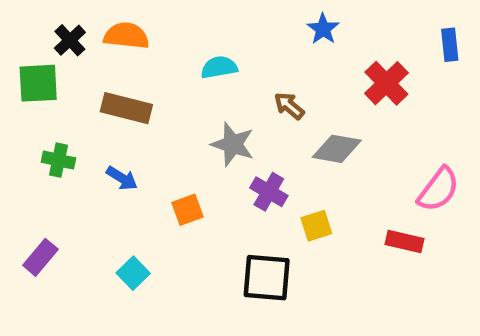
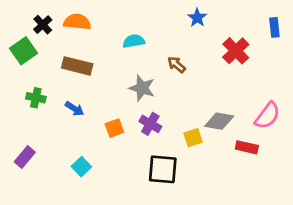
green square: (38, 83) -> (23, 51), turned -32
gray diamond: (337, 149) -> (219, 121), moved
purple cross: (269, 192) -> (150, 124), moved

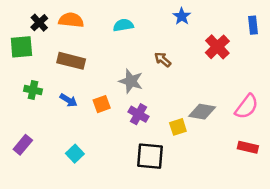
cyan semicircle: (134, 41) -> (123, 25), moved
green square: (23, 51) -> (21, 47), turned 30
orange square: (114, 128) -> (102, 104), moved
red rectangle: (247, 147) -> (248, 147), moved

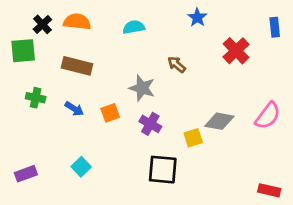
purple rectangle: (23, 145) -> (26, 174), moved, turned 30
red rectangle: (248, 147) -> (269, 190), moved

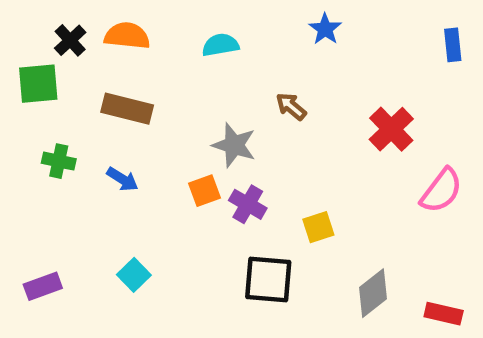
red cross: (236, 51) -> (391, 129), moved
orange square: (110, 113) -> (204, 191), moved
gray diamond: (219, 121) -> (373, 293), moved, turned -48

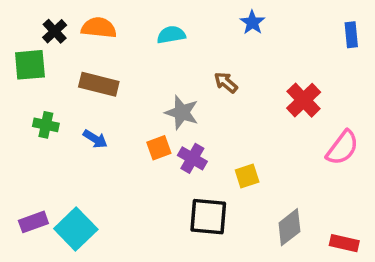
cyan square: (134, 275) -> (76, 229), moved, size x1.6

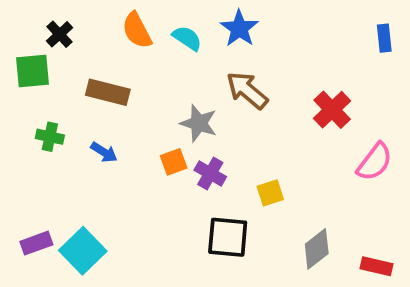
blue star: (252, 22) -> (239, 28), moved, size x1.4
orange semicircle: (99, 28) -> (137, 30), moved, turned -124
cyan semicircle: (171, 35) -> (187, 38), turned 44
brown arrow: (226, 82) -> (247, 90), size x1.6

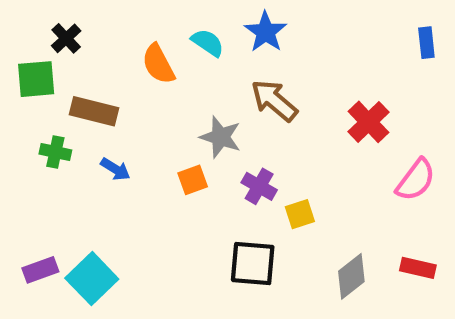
orange semicircle: (137, 30) -> (158, 64), moved
brown rectangle: (108, 92) -> (94, 111), moved
purple cross: (210, 173) -> (259, 186), moved
red rectangle: (377, 266) -> (418, 268), moved

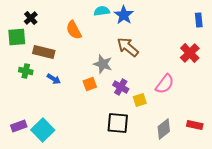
cyan semicircle: (208, 43) -> (102, 11), moved, turned -42
red cross: (369, 122) -> (190, 53), moved
pink semicircle: (416, 180) -> (165, 84), moved

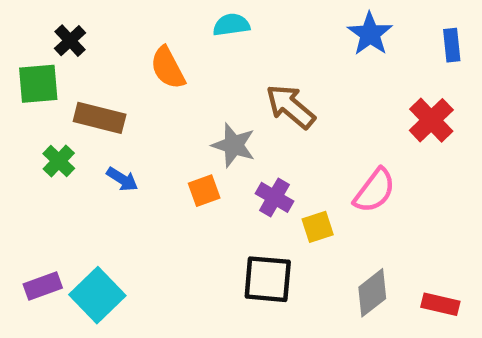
blue star: (124, 15) -> (370, 34), moved
green cross: (26, 71) -> (59, 161), turned 32
red rectangle: (195, 125) -> (440, 304), moved

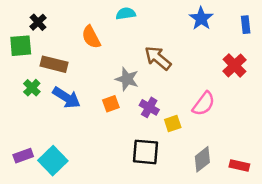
blue arrow: (122, 179) -> (66, 98), size x1.6

